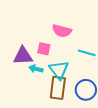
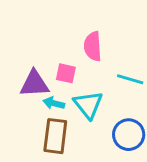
pink semicircle: (62, 31) -> (93, 46), turned 72
brown rectangle: (58, 88) -> (55, 136), moved

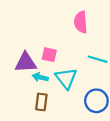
pink semicircle: (93, 46) -> (81, 22), moved
brown rectangle: (55, 136) -> (41, 102), size x0.7

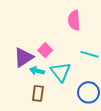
pink square: (49, 55) -> (45, 50), turned 32
purple triangle: (26, 63) -> (24, 57), turned -30

